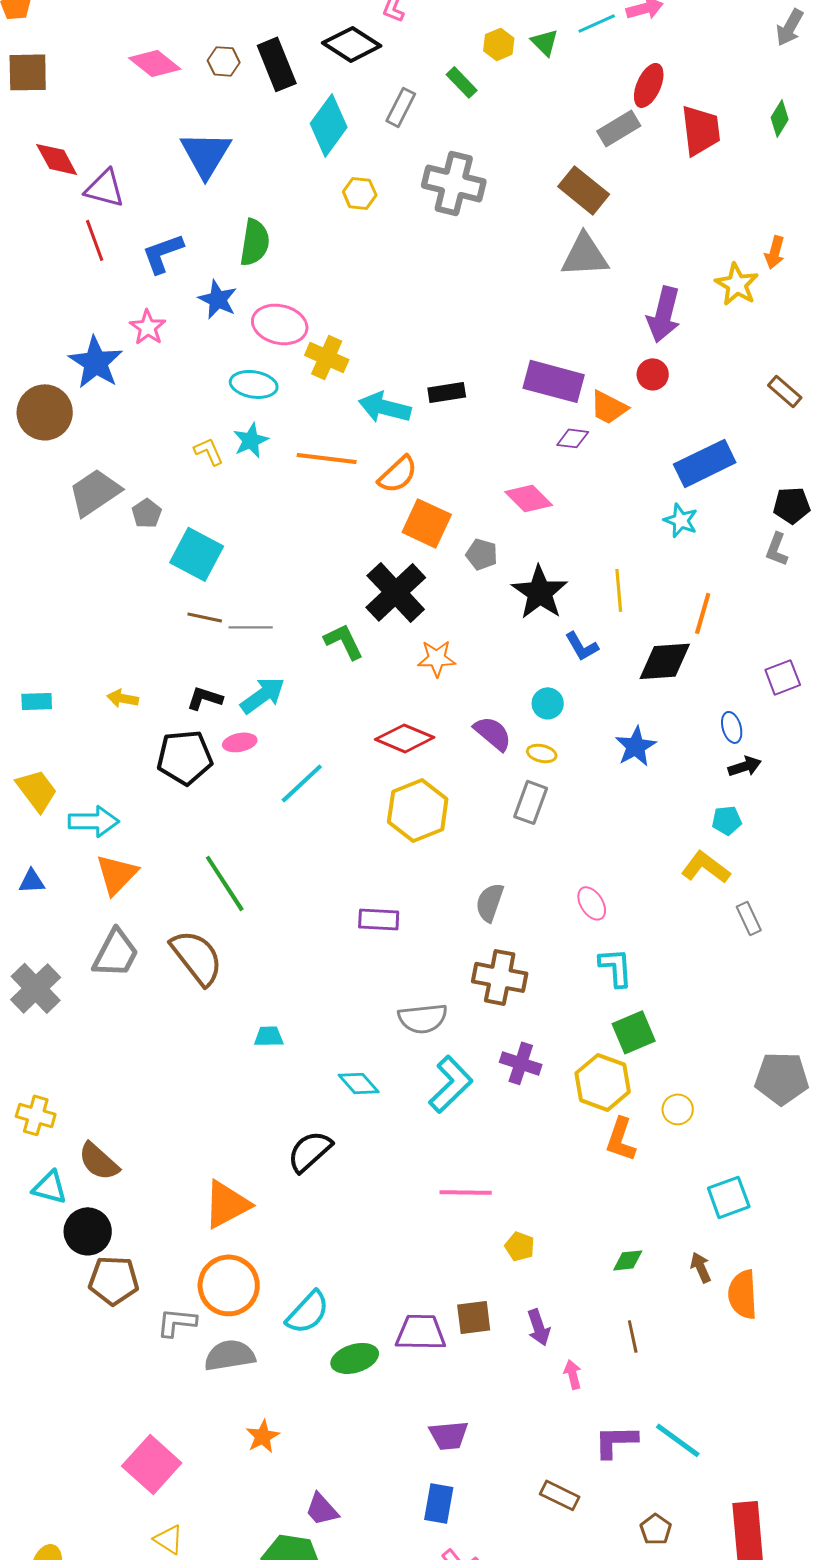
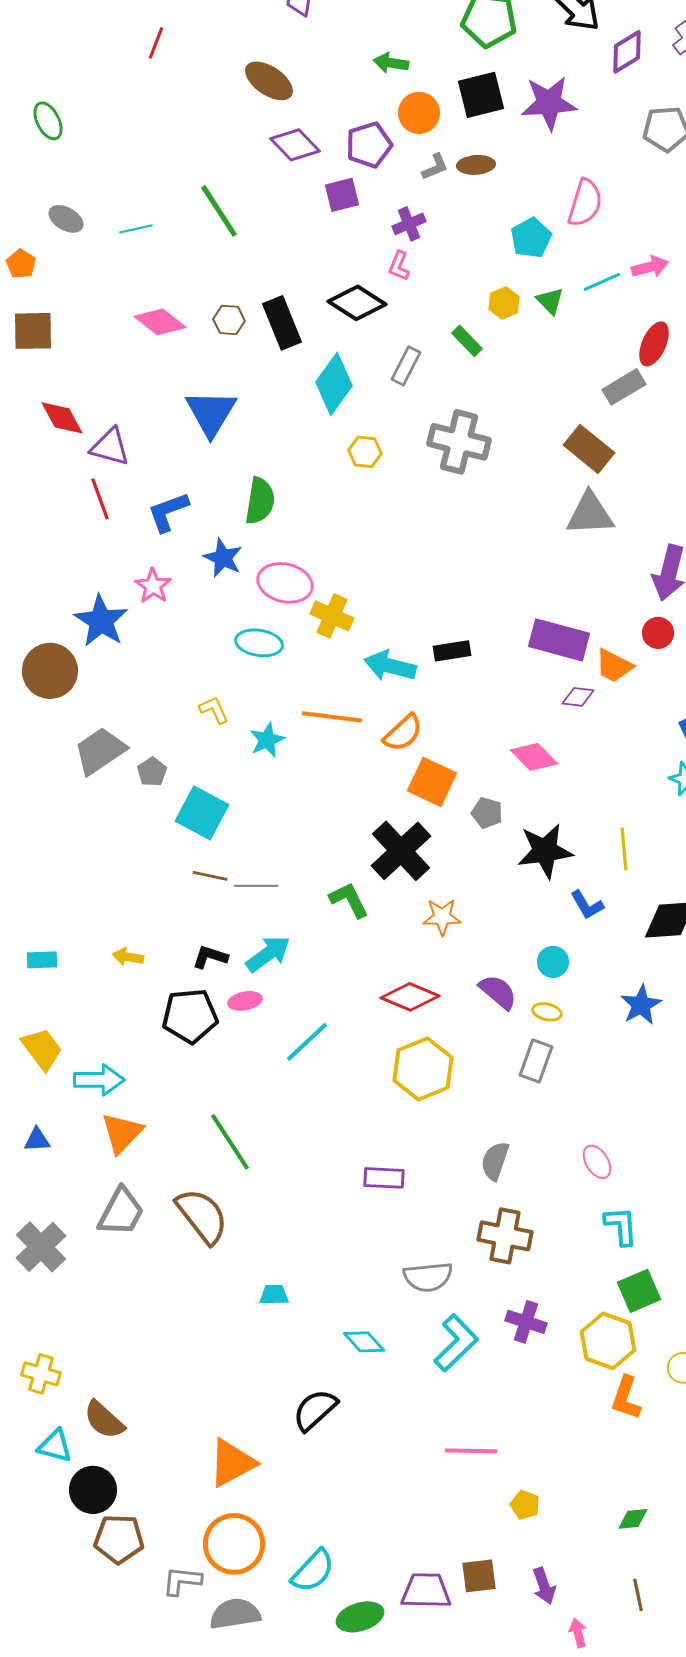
cyan star: (251, 440) -> (267, 740), moved
black star: (540, 592) -> (545, 851), turned 30

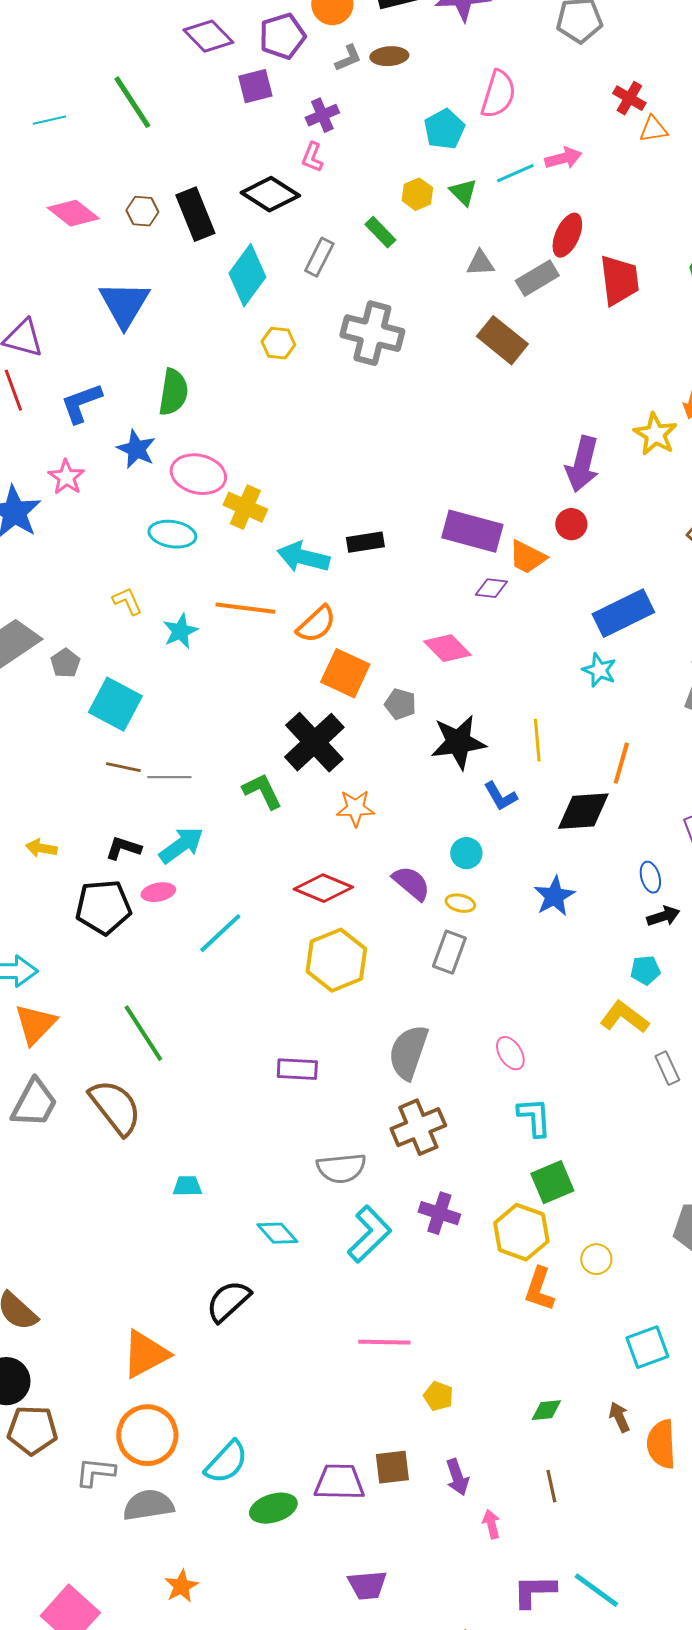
gray triangle: (590, 514) -> (480, 263), moved, size x0.6
gray semicircle: (495, 1161) -> (408, 1052), size x1.4
brown cross: (505, 1236) -> (418, 1127), turned -34

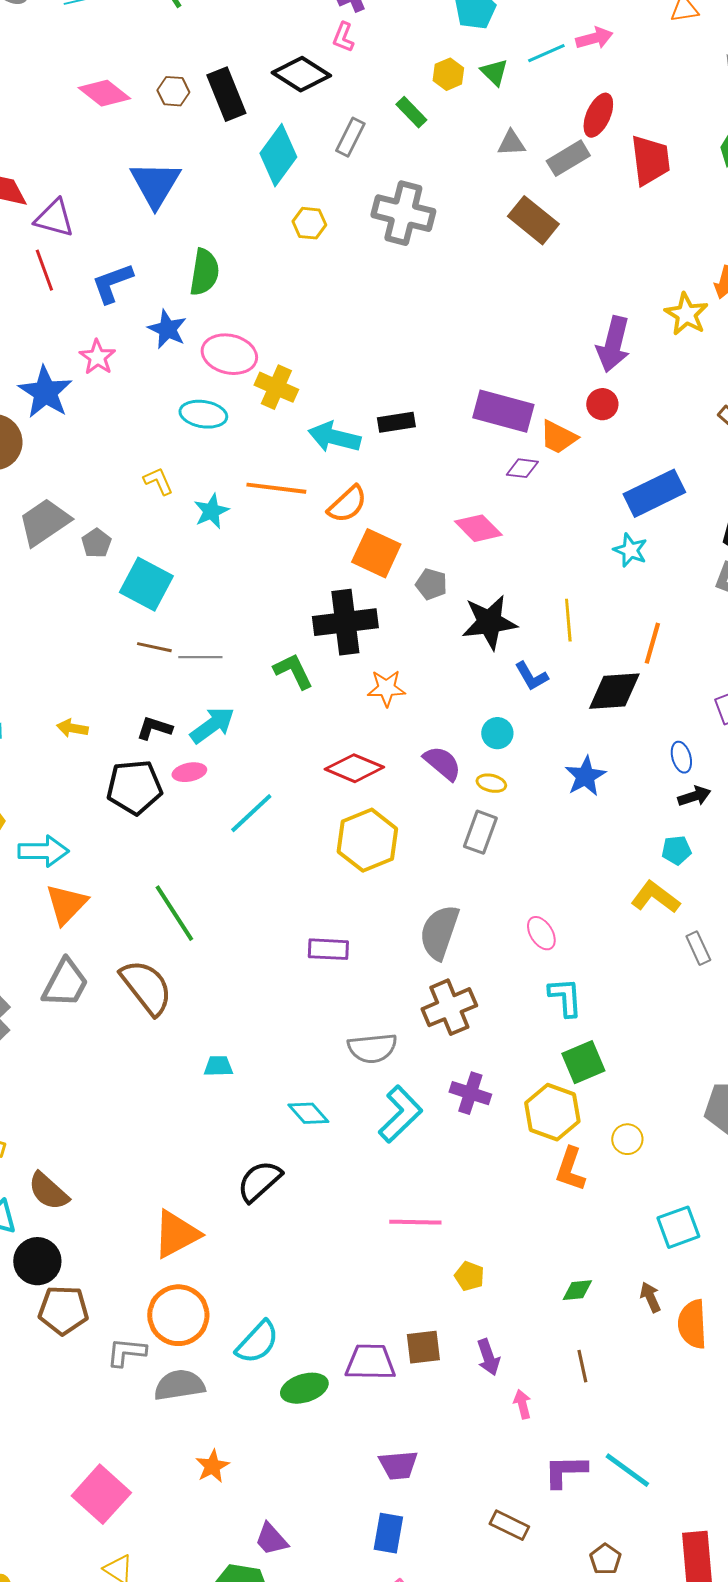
black cross: (314, 742) -> (345, 622), turned 36

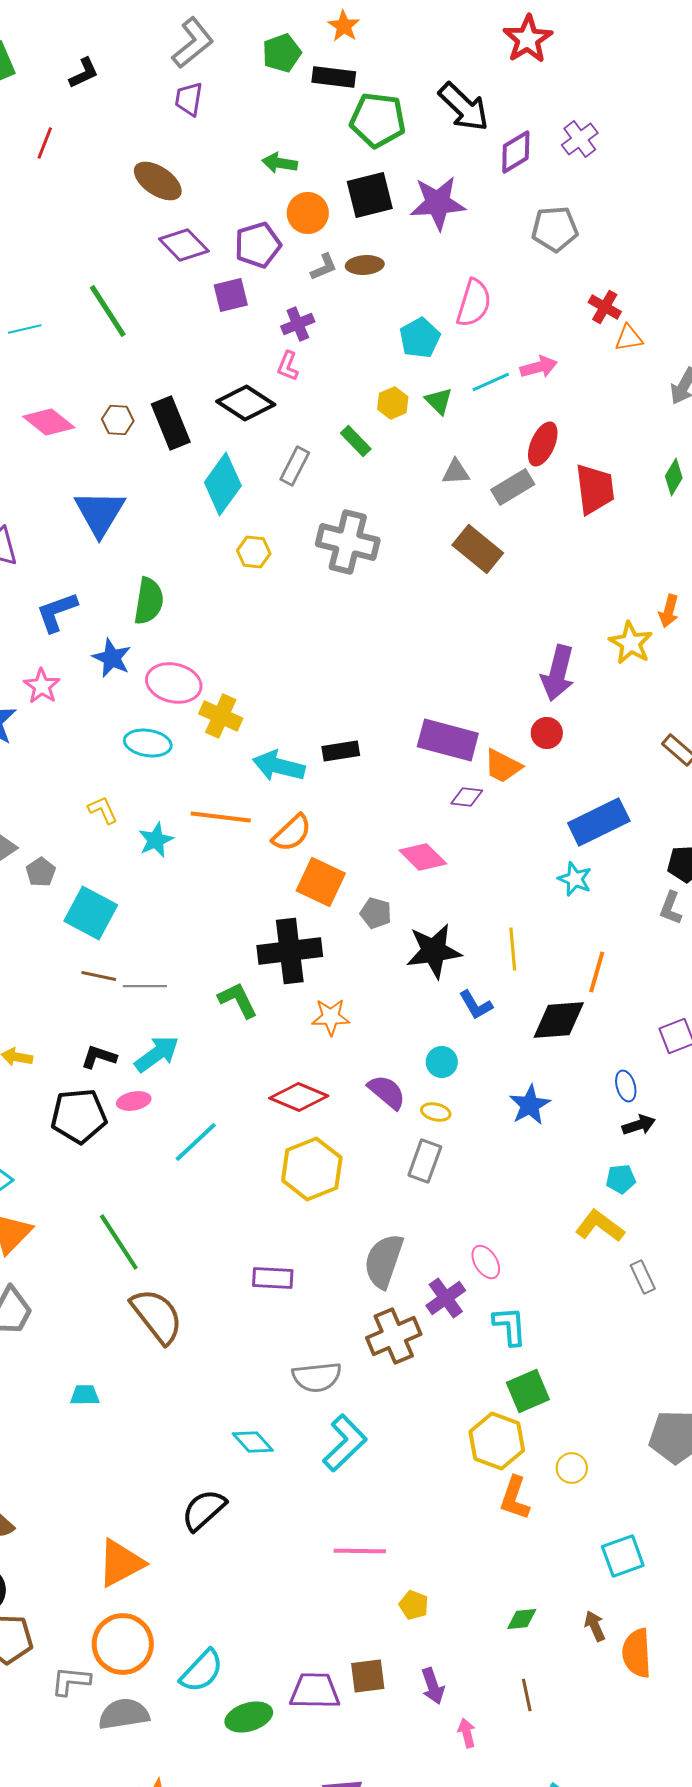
brown semicircle: (146, 987) -> (157, 1316), moved
cyan trapezoid: (218, 1066) -> (85, 1395), moved
purple cross: (470, 1093) -> (446, 1298), moved, turned 36

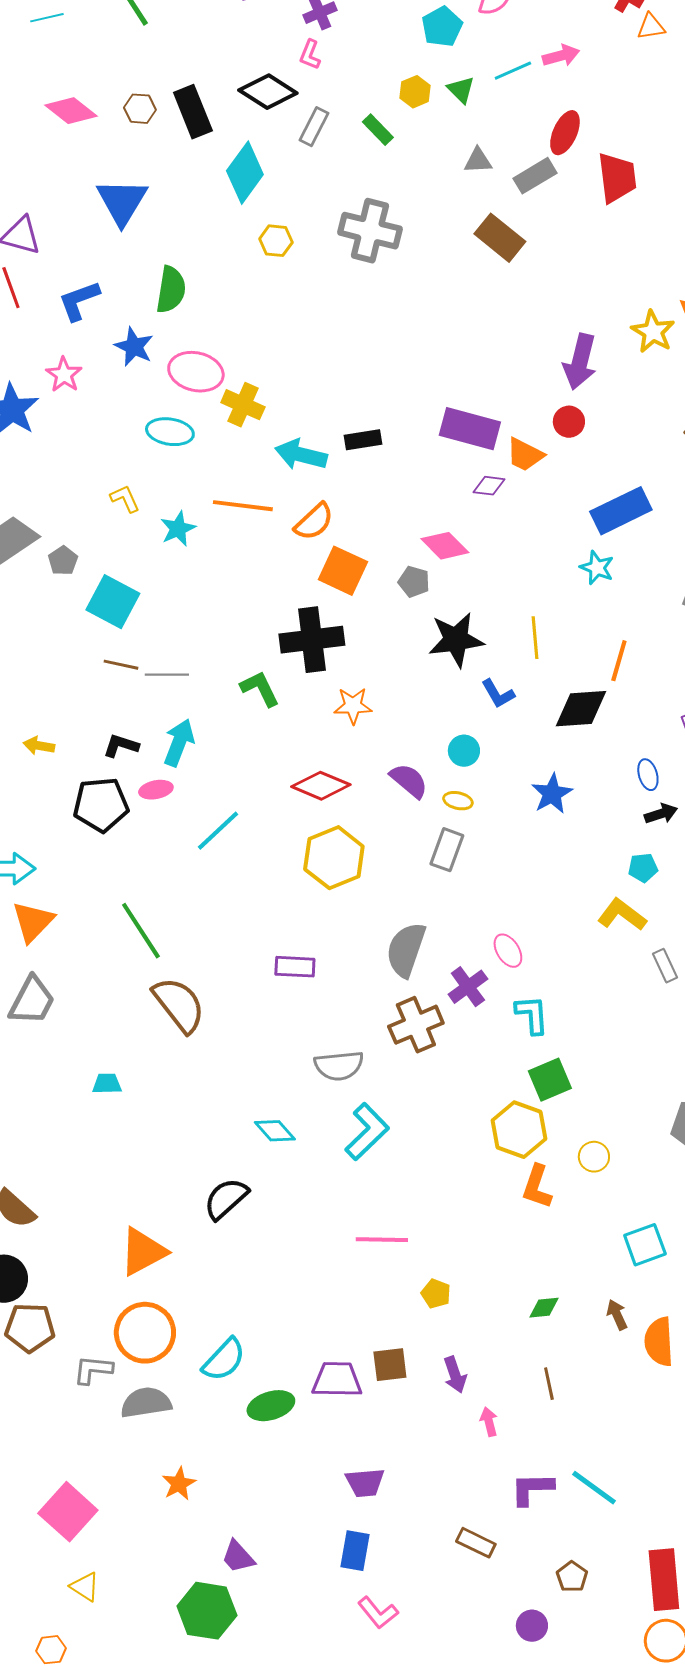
gray rectangle: (295, 466) -> (314, 127), moved
gray pentagon: (376, 913) -> (414, 582), moved
cyan arrow: (157, 1054) -> (179, 743), turned -33

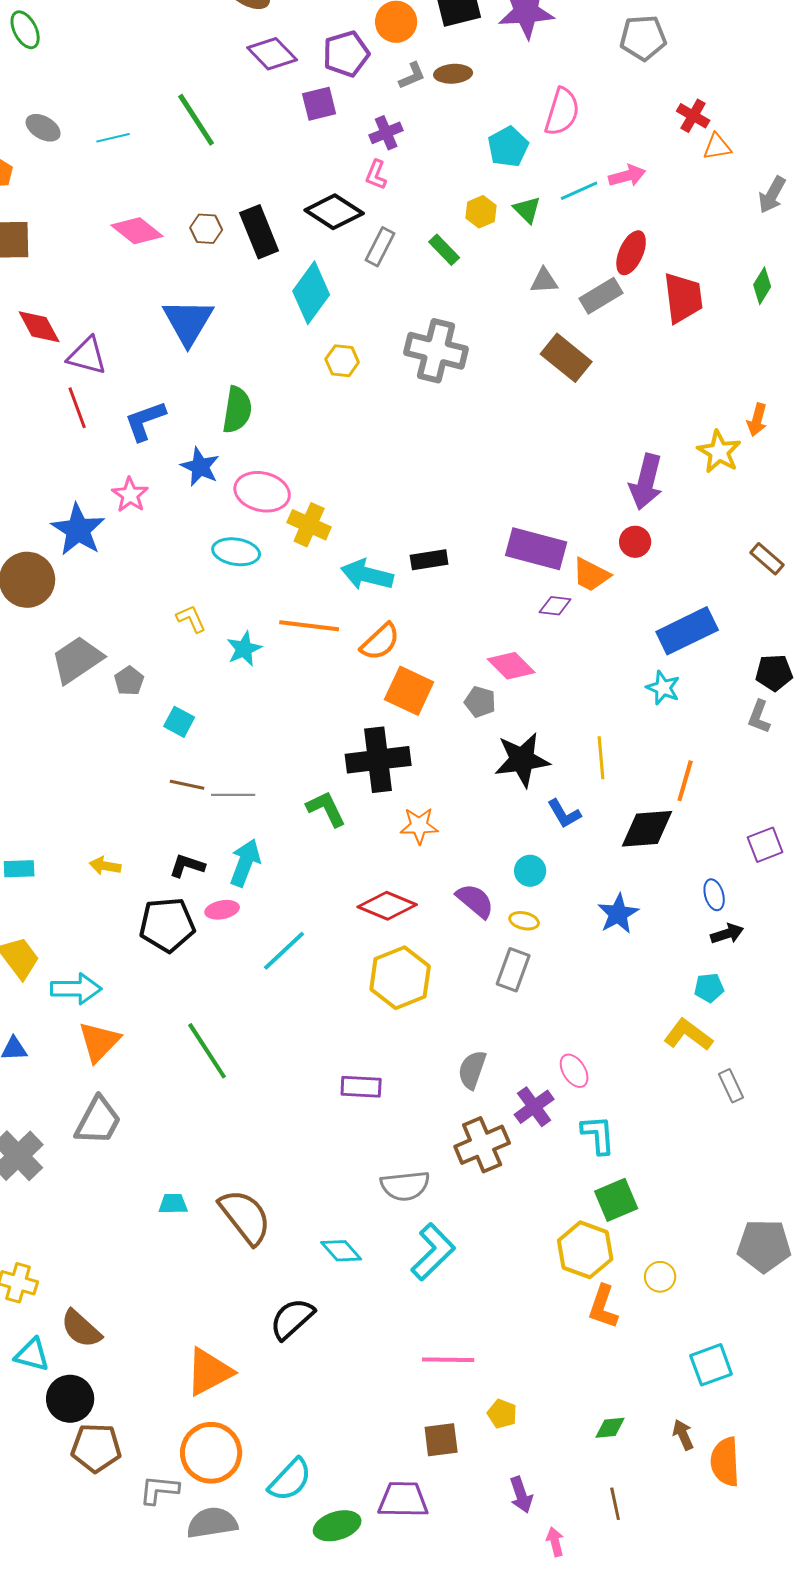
cyan square: (113, 602) -> (179, 722), size x0.6
gray semicircle: (406, 950) -> (472, 1070), size x0.7
brown semicircle: (179, 1005) -> (245, 1217), moved
brown square: (390, 1365) -> (441, 1440), moved

